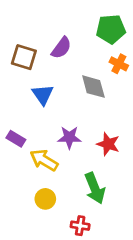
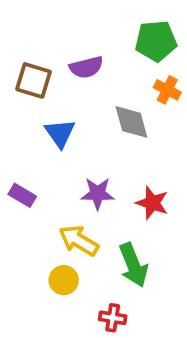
purple semicircle: (61, 48) -> (86, 67), turned 40
yellow arrow: (44, 160) -> (79, 241), moved

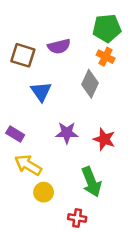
orange cross: (167, 90) -> (106, 57), moved
gray diamond: (131, 122) -> (90, 84), turned 40
yellow arrow: (79, 241) -> (28, 165), moved

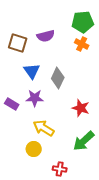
gray diamond: (90, 84) -> (58, 78), moved
purple star: (67, 133) -> (35, 98), moved
yellow arrow: (28, 165) -> (44, 128), moved
green arrow: (91, 182) -> (84, 141), moved, turned 70

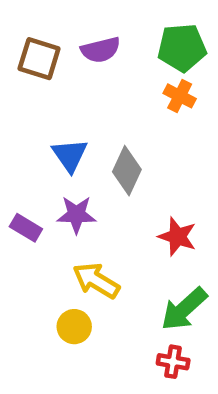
purple semicircle: (46, 36) -> (101, 50), moved
brown square: (18, 43) -> (39, 59), moved
red cross: (60, 169) -> (173, 362), moved

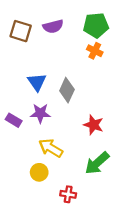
red cross: (173, 362) -> (68, 194), moved

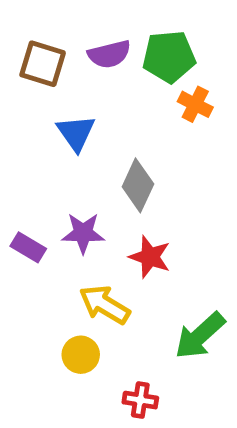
green pentagon: (96, 25) -> (169, 57), moved
blue triangle: (37, 82) -> (76, 133), moved
red star: (94, 125) -> (150, 257), moved

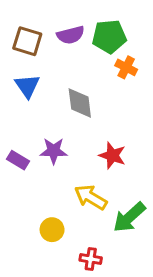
blue triangle: (76, 133) -> (27, 86), moved
gray diamond: (138, 185) -> (80, 103), moved, turned -32
red star: (150, 257) -> (112, 155), moved
yellow arrow: (105, 305) -> (91, 197), moved

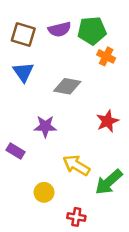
gray diamond: (80, 103) -> (67, 86), turned -72
red star: (112, 155) -> (107, 121), moved, turned 30
purple rectangle: (18, 160) -> (16, 151), moved

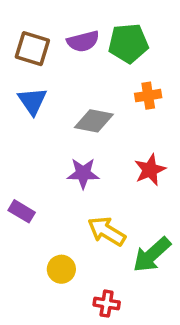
orange cross: (106, 56) -> (148, 96), moved, turned -36
purple star: (45, 126) -> (83, 173), moved

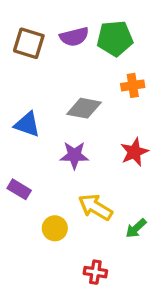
blue triangle: (32, 101) -> (27, 124), moved, turned -36
green arrow: (152, 255) -> (136, 228), size x0.6
yellow circle: (61, 269) -> (55, 228), moved

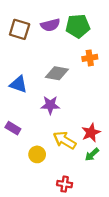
red star: (134, 152) -> (91, 133), moved

